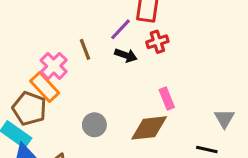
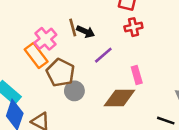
purple line: (121, 29) -> (103, 55), moved
black arrow: (126, 55) -> (86, 32), moved
brown pentagon: (29, 108) -> (60, 73), moved

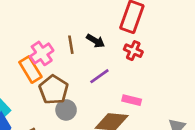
red cross: (133, 27) -> (133, 51), turned 30
black arrow: (86, 32) -> (96, 41), moved
pink rectangle: (137, 75) -> (132, 100), turned -66

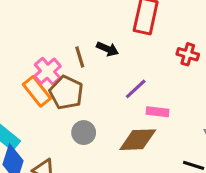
red cross: (133, 51) -> (188, 54), moved
purple line: (99, 76) -> (136, 89), moved
brown pentagon: (54, 90) -> (66, 93), moved

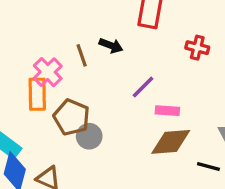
orange rectangle: (37, 91) -> (37, 94), turned 40
brown pentagon: (66, 93) -> (72, 117), moved
brown diamond: (138, 140) -> (171, 142), moved

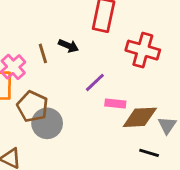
red cross: (197, 48) -> (143, 50), size x1.6
gray circle: (89, 136) -> (47, 123), size x1.4
brown diamond: (171, 142) -> (140, 117), moved

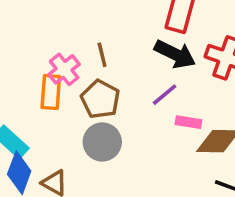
black arrow: (68, 46) -> (175, 54), moved, size x1.6
brown pentagon: (32, 106) -> (100, 99), moved

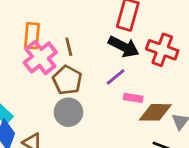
pink cross: (64, 69) -> (40, 57), size x1.4
orange rectangle: (51, 92) -> (32, 36), moved

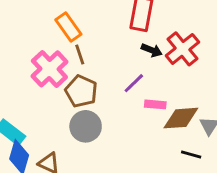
orange rectangle: (32, 36) -> (68, 27), moved, turned -35
black arrow: (124, 47) -> (152, 50), moved, size x0.6
red cross: (162, 50) -> (182, 49), turned 36

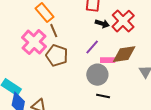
brown diamond: (181, 118) -> (124, 54), moved
gray circle: (86, 126) -> (97, 75), moved
black line: (191, 154) -> (103, 96), moved

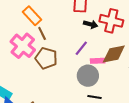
red cross: (123, 21) -> (111, 21), turned -30

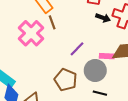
purple line: (81, 48) -> (77, 49), moved
brown pentagon: (46, 58) -> (66, 80), moved

